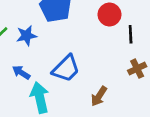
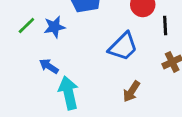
blue trapezoid: (66, 69) -> (123, 47), moved

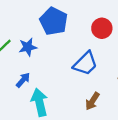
blue arrow: (49, 66) -> (23, 80), turned 98

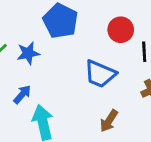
blue trapezoid: (85, 64) -> (100, 74), turned 68

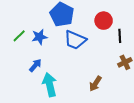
blue trapezoid: (100, 74) -> (75, 40), moved

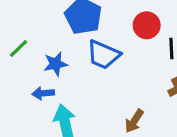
blue star: (39, 37) -> (56, 64), moved
blue arrow: (35, 65) -> (43, 93), turned -136

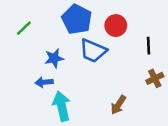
red circle: (147, 25) -> (116, 26), moved
green line: (18, 48) -> (24, 28), moved

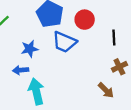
brown arrow: (118, 105) -> (106, 90), moved, turned -78

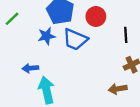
blue star: (30, 49) -> (46, 36), moved
brown arrow: (106, 90) -> (118, 89), turned 126

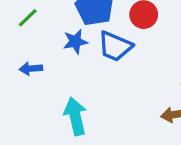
blue arrow: (30, 68) -> (31, 69), moved

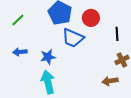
blue star: (75, 42) -> (48, 57), moved

